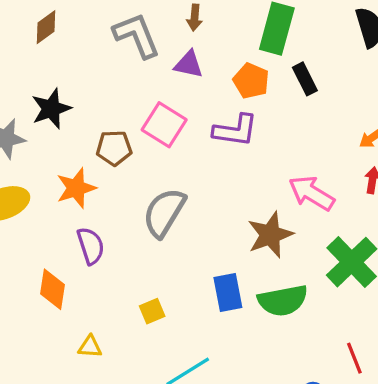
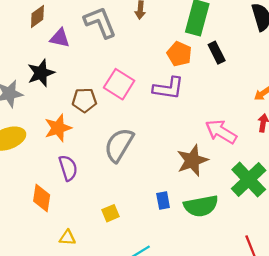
purple triangle: (189, 64) -> (60, 38), moved
blue rectangle: (228, 293) -> (163, 200), size x0.7

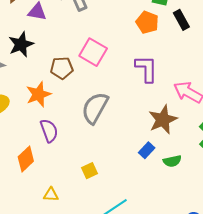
purple L-shape: (168, 88) -> (146, 69), moved, turned -96
orange diamond: (42, 198) -> (26, 159), turned 40
blue rectangle: (163, 200) -> (147, 150), moved, turned 56
green semicircle: (201, 206) -> (172, 161), size x0.6

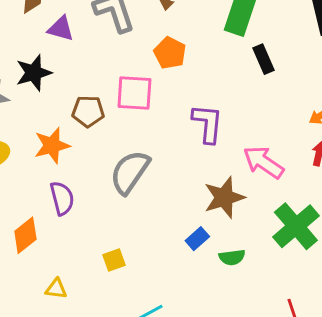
orange pentagon: (147, 22) -> (170, 53), moved
pink square: (93, 52) -> (134, 93), turned -32

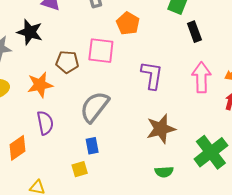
black star: (34, 73) -> (30, 32), turned 30
pink arrow: (263, 162) -> (201, 77), moved, turned 52
blue rectangle: (197, 239) -> (92, 146), moved, turned -63

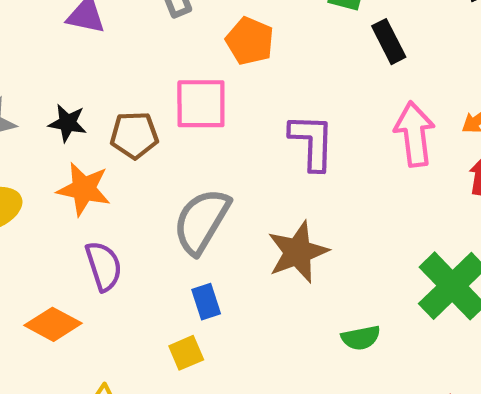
black star: (30, 32) -> (67, 123), moved, size x0.7
orange star: (40, 85) -> (84, 189), turned 30
brown star: (161, 129) -> (298, 252), moved
orange diamond: (17, 148) -> (53, 324), turned 70

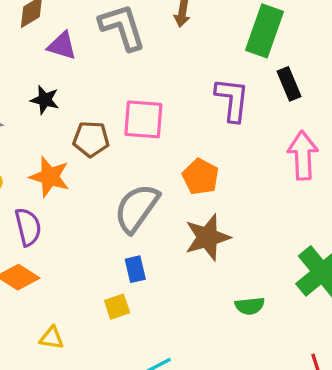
orange pentagon: (250, 41) -> (200, 177), moved
black star: (67, 123) -> (45, 100), moved
purple L-shape: (312, 142) -> (232, 100), moved
purple semicircle: (104, 266) -> (28, 227), moved

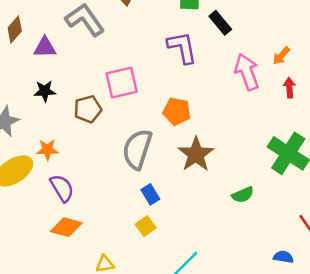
orange star: (50, 177) -> (47, 150), moved, size x0.7

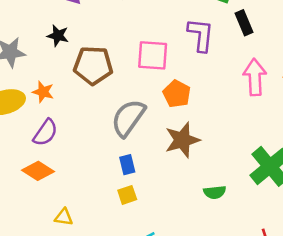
pink square: (122, 83) -> (153, 55), moved
brown pentagon: (88, 109) -> (93, 65), size x1.4
purple semicircle: (62, 188) -> (45, 133), turned 48
yellow square: (146, 226) -> (127, 195), moved

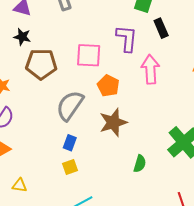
black star: (58, 36) -> (22, 37), moved
pink arrow: (255, 77) -> (150, 69), moved
blue rectangle: (127, 165) -> (70, 143), turned 35
green semicircle: (215, 192) -> (140, 164), turned -66

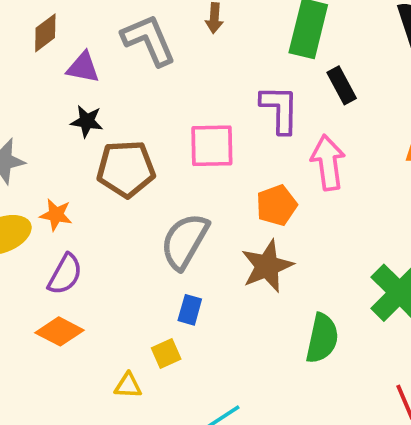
orange pentagon: (108, 86) -> (277, 205), moved, turned 30
green semicircle: (140, 164) -> (322, 338), size x1.5
yellow square: (70, 167) -> (166, 353), moved
yellow triangle: (20, 185) -> (128, 386), moved

